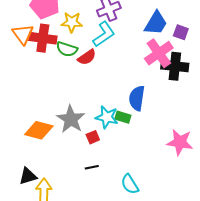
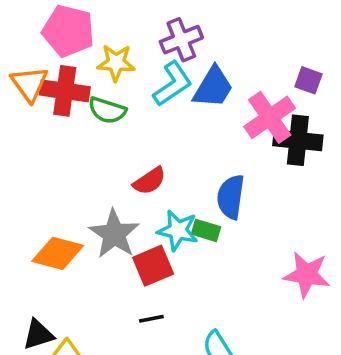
blue trapezoid: (156, 23) -> (213, 87), moved
red semicircle: (87, 57) -> (150, 181), moved
red square: (93, 137) -> (153, 266), size x1.6

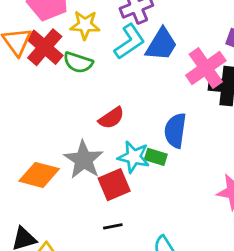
red cross: (65, 91) -> (45, 47), turned 33

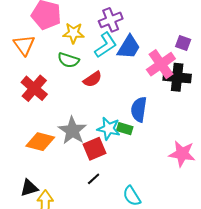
red cross: (45, 47) -> (34, 88), moved
red semicircle: (111, 118) -> (93, 79), moved
black line: (113, 226) -> (94, 179), turned -32

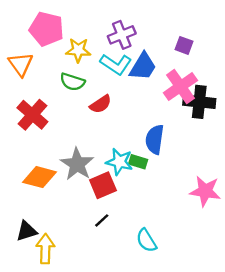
purple square: (183, 43) -> (184, 45), moved
cyan L-shape: (106, 45) -> (116, 64), turned 68

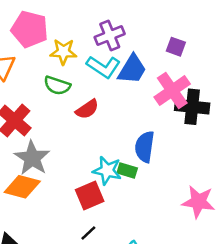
gray star: (77, 164) -> (32, 158), moved

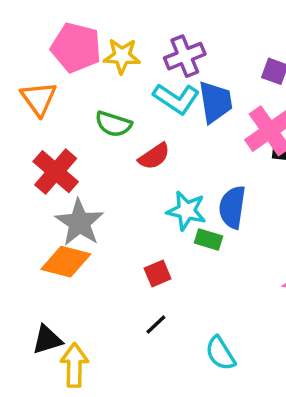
yellow star: (63, 52) -> (122, 56), moved
blue trapezoid: (132, 69) -> (215, 102), turned -40
cyan star: (107, 171) -> (186, 211), moved
red square: (90, 196) -> (158, 273), size x0.7

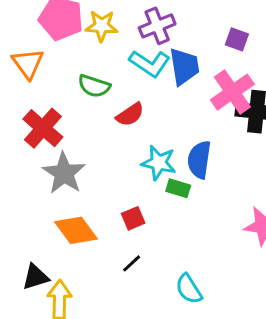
orange diamond: (66, 262) -> (76, 230), moved, turned 39

